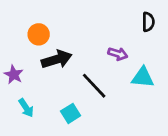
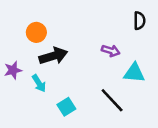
purple star: (14, 75) -> (13, 70), turned 30
black line: (94, 86) -> (112, 100), moved
cyan arrow: (26, 108) -> (39, 83), moved

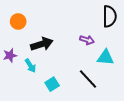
black semicircle: (139, 21) -> (110, 16), size x1.5
orange circle: (36, 32) -> (18, 21), moved

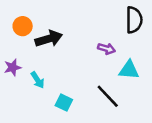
black arrow: (42, 44) -> (49, 39), moved
cyan square: (52, 84) -> (64, 103), turned -32

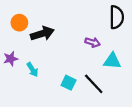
cyan square: (64, 103) -> (69, 83), moved

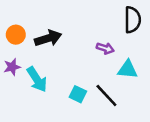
orange circle: (19, 23) -> (16, 35), moved
cyan arrow: (32, 70) -> (37, 79), size x1.5

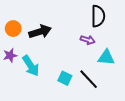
black semicircle: (133, 20) -> (98, 16), moved

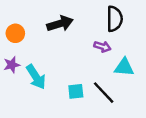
black arrow: (40, 32) -> (60, 24), moved
cyan square: (65, 78) -> (76, 91), turned -32

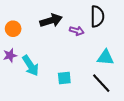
purple arrow: (102, 47) -> (77, 31), moved
black line: (104, 93) -> (101, 83), moved

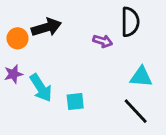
black arrow: (51, 21) -> (46, 27), moved
cyan square: (64, 78) -> (75, 102), moved

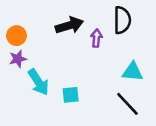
black arrow: (46, 27) -> (69, 25), moved
purple arrow: (103, 41) -> (96, 38), turned -102
purple star: (13, 74) -> (18, 59), moved

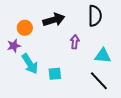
orange circle: (16, 36) -> (25, 28), moved
purple arrow: (96, 38) -> (75, 42), moved

